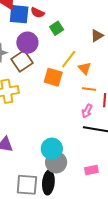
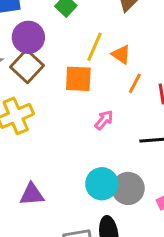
orange line: (89, 89) -> (135, 83), turned -56
pink arrow: (87, 111) -> (104, 120), moved, turned -152
gray circle: (56, 162) -> (128, 188), moved

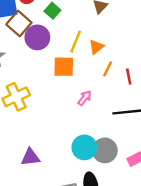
purple circle: (28, 37) -> (37, 37), moved
orange triangle: (121, 54) -> (96, 47), turned 49
brown square: (27, 66) -> (19, 24), moved

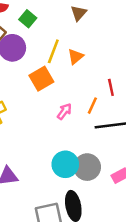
orange square: (64, 67) -> (41, 79), turned -30
orange line: (108, 69) -> (92, 106), moved

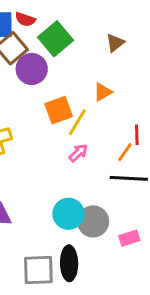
green square: (28, 19) -> (56, 39), size x1.6
yellow line: (53, 51) -> (77, 122), moved
orange line: (92, 106) -> (125, 152), moved

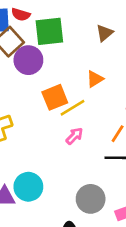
green square: (56, 39) -> (49, 31), turned 36
yellow line: (77, 122) -> (73, 108), turned 30
cyan circle: (68, 214) -> (28, 187), moved

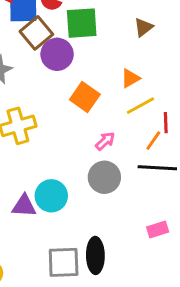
orange square: (55, 97) -> (85, 97), turned -35
yellow line: (73, 108) -> (140, 106), moved
gray circle: (91, 199) -> (104, 177), moved

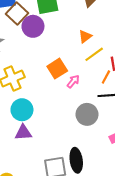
orange square: (85, 97) -> (57, 69), moved, turned 30
gray circle: (104, 177) -> (87, 114), moved
cyan circle: (51, 196) -> (22, 110), moved

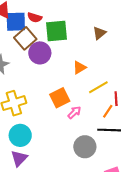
orange triangle: (85, 36) -> (80, 67), moved
purple triangle: (23, 133) -> (19, 158), turned -48

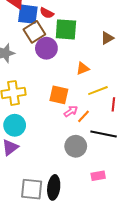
orange square: (60, 98) -> (59, 95), turned 30
orange line: (108, 111) -> (84, 116), moved

